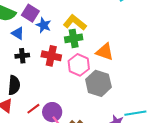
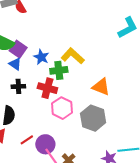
purple square: (30, 13) -> (18, 49), moved
green cross: (74, 38) -> (59, 70), moved
pink hexagon: (79, 65) -> (62, 108), moved

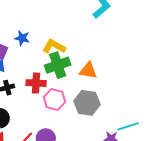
blue star: (41, 57) -> (22, 38), moved
green cross: (59, 70) -> (58, 65), moved, size x1.4

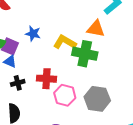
green cross: (58, 65) -> (85, 54), moved, turned 30
orange triangle: (88, 71) -> (96, 29), moved

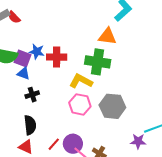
blue star: (33, 34) -> (37, 52), moved
yellow L-shape: (65, 42) -> (81, 81), moved
red cross: (46, 79) -> (57, 57), moved

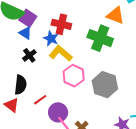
blue star: (37, 52) -> (51, 38), moved
yellow L-shape: (81, 81) -> (61, 53), moved
black cross: (32, 95) -> (29, 55), turned -32
red line: (54, 144) -> (40, 100), moved

